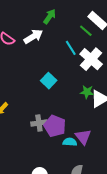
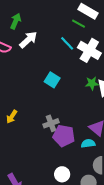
green arrow: (50, 16) -> (16, 21), moved
purple pentagon: (55, 126) -> (64, 136), moved
cyan semicircle: (70, 142) -> (88, 143), moved

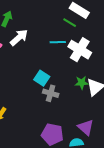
cyan line: (67, 43) -> (58, 42), turned -49
gray cross: (51, 123) -> (51, 93), moved, turned 35

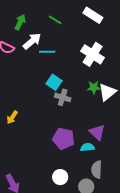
green line: (70, 23) -> (55, 20), moved
cyan line: (58, 42) -> (47, 52), moved

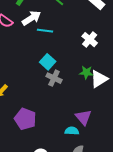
white cross: (93, 54) -> (90, 40), size x0.7
purple pentagon: (64, 139) -> (25, 119), moved

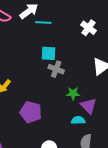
cyan square: (48, 62) -> (49, 53), turned -35
green star: (86, 72) -> (73, 93), moved

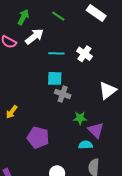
cyan line: (43, 23) -> (56, 53), moved
white cross: (89, 28) -> (84, 54), moved

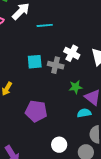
white cross: (84, 54) -> (72, 53), moved
cyan square: (55, 78) -> (35, 62), moved

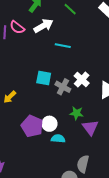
cyan semicircle: (84, 113) -> (58, 139), moved
white circle: (59, 145) -> (49, 124), moved

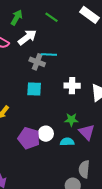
white cross: (82, 79) -> (72, 86), turned -35
gray cross: (63, 87) -> (37, 62), moved
cyan semicircle: (58, 139) -> (67, 142), moved

